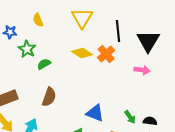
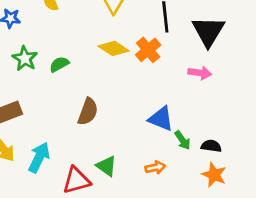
green star: (27, 49) -> (25, 58), moved
brown semicircle: (49, 97) -> (88, 112), moved
blue triangle: (95, 113) -> (161, 119), moved

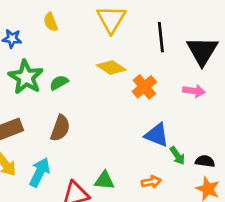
orange cross: (148, 50) -> (144, 87), moved
green star: (25, 58) -> (26, 77), size x1.4
brown semicircle: (88, 112) -> (60, 128), moved
green triangle: (107, 166) -> (104, 180), turned -30

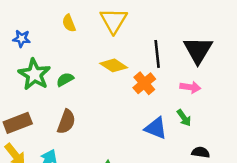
yellow semicircle: (51, 22) -> (69, 23), moved
black line: (161, 37) -> (157, 54), moved
green arrow: (177, 156) -> (184, 118), moved

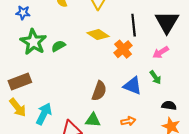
pink arrow: (190, 87) -> (161, 52), turned 140
brown semicircle: (66, 122) -> (99, 91), moved

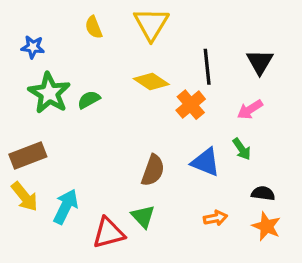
black triangle: (167, 22) -> (260, 62), size x0.7
green triangle: (93, 120) -> (143, 216), turned 42
orange arrow: (128, 121) -> (215, 218), moved

